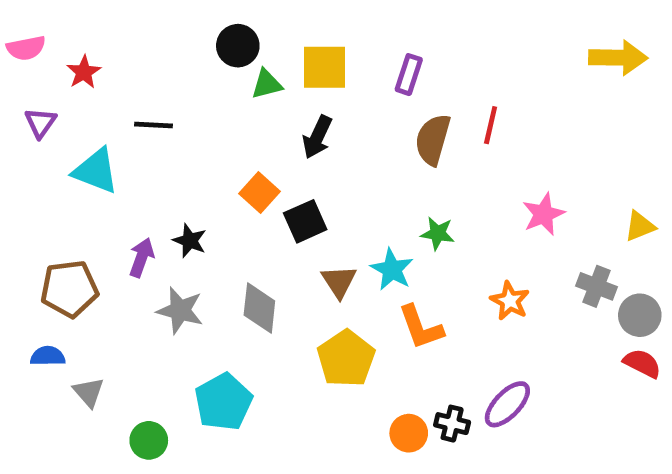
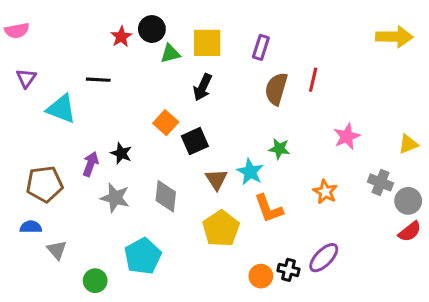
red star: (84, 72) -> (121, 37), moved
red semicircle: (642, 363) -> (410, 232), turned 115

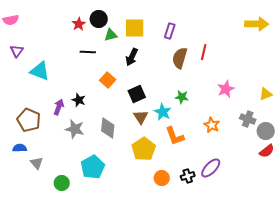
black line: (98, 80) -> (88, 52), moved
black square: (195, 141) -> (137, 94), moved
brown pentagon: (45, 184) -> (29, 120), turned 30
black cross: (288, 270) -> (188, 176), turned -32
orange circle: (261, 276) -> (162, 178), moved

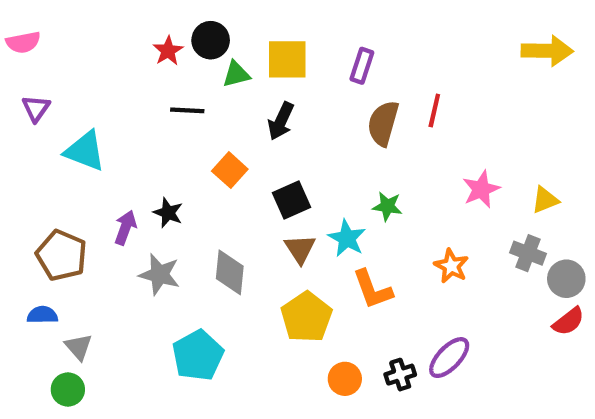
yellow triangle: (266, 94) -> (545, 200), moved
green circle: (62, 183) -> (68, 389), moved

